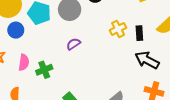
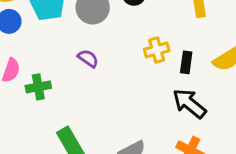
purple semicircle: (73, 44) -> (88, 58), turned 56

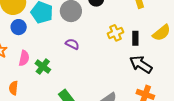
green cross: (38, 87) -> (43, 67), turned -35

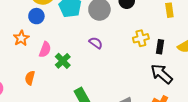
blue circle: (19, 27) -> (36, 16), moved

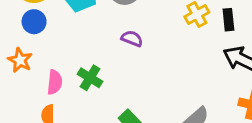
pink semicircle: (45, 50) -> (55, 82), moved

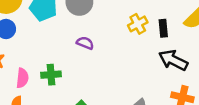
green cross: (90, 78) -> (51, 75), turned -36

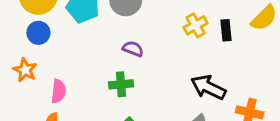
black arrow: (173, 60) -> (208, 87), moved
green cross: (51, 75) -> (121, 84), moved

